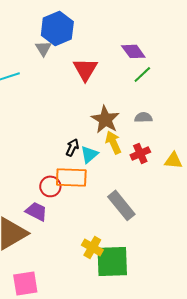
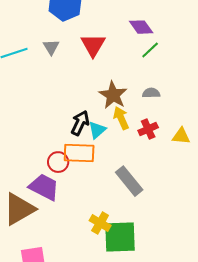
gray triangle: (43, 48) -> (51, 47), moved
black arrow: (72, 147) -> (80, 123), size x1.4
purple trapezoid: (36, 211) -> (44, 187), size x1.4

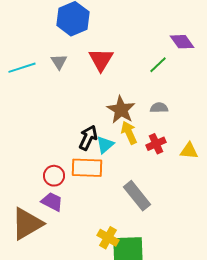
purple diamond: (141, 27) -> (182, 42), moved
red circle: (58, 162) -> (54, 176), moved
purple trapezoid: (44, 187) -> (52, 202), size x0.7

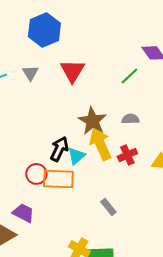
yellow arrow: (129, 133) -> (100, 144), size x1.4
red circle: (54, 176) -> (36, 174), moved
gray rectangle: (137, 196) -> (108, 207), size x0.6

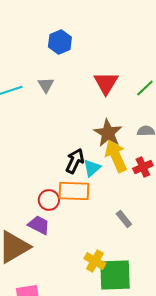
blue hexagon: (44, 30) -> (60, 42), size x0.7
red triangle: (72, 71) -> (106, 83), moved
red circle: (36, 174) -> (49, 200), moved

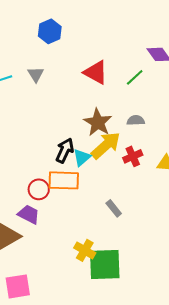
red triangle: (106, 83) -> (96, 72), turned -32
yellow arrow: (116, 156) -> (106, 145), turned 72

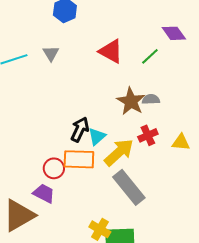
brown star: (98, 122) -> (131, 101), moved
yellow arrow: (106, 145) -> (119, 152), moved
gray rectangle: (114, 208) -> (129, 187), size x2.0

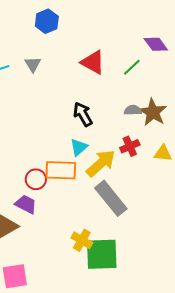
brown star: (131, 101) -> (153, 112), moved
black arrow: (80, 129) -> (83, 114), moved, turned -55

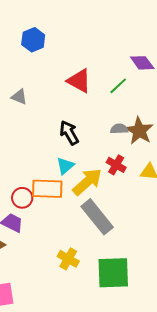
gray triangle: (33, 64) -> (19, 97), moved, turned -36
red cross: (130, 146) -> (116, 165), turned -36
green square: (102, 254) -> (113, 273), moved

